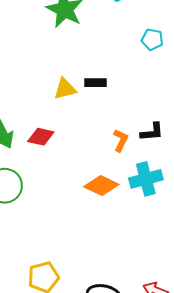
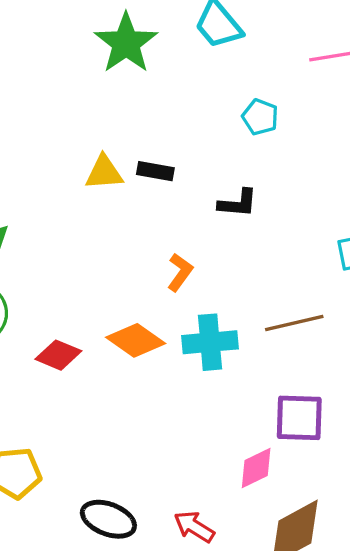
black L-shape: (152, 132) -> (238, 203), moved
red diamond: (41, 137) -> (58, 355), moved

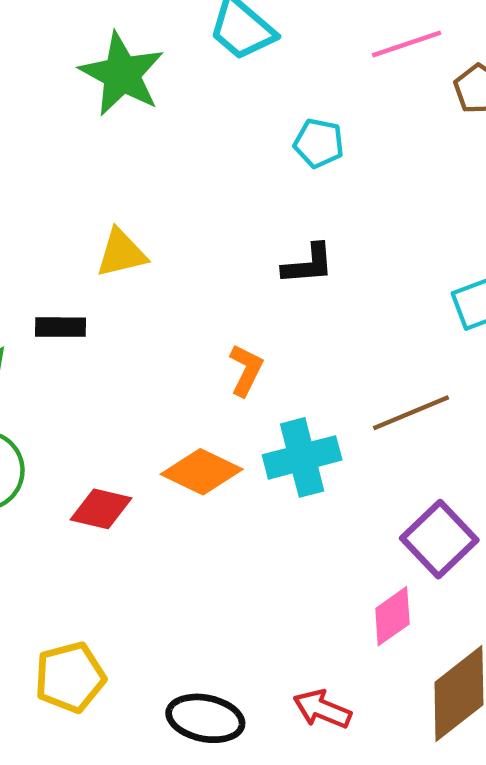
black rectangle: (155, 171) -> (61, 327), moved
purple square: (299, 418) -> (439, 539), turned -36

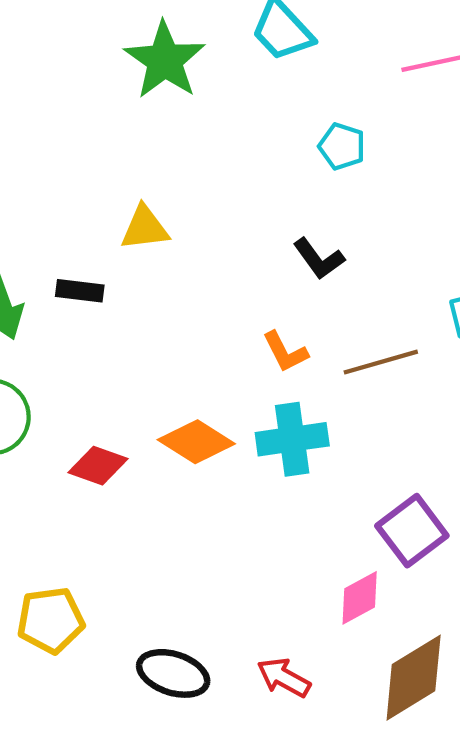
black L-shape: (308, 264) -> (319, 259), turned 52
orange L-shape: (246, 370) -> (285, 352), moved, turned 120
brown line: (411, 413) -> (381, 362), moved

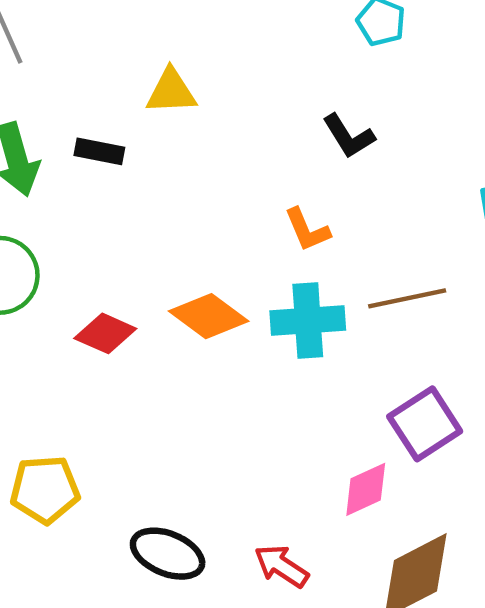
brown line: (381, 362) -> (407, 298), moved

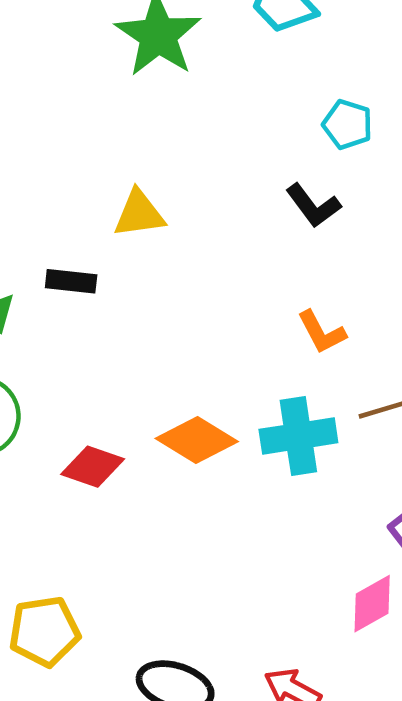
black L-shape: (349, 136) -> (313, 206), moved
orange L-shape: (307, 230) -> (322, 332), moved

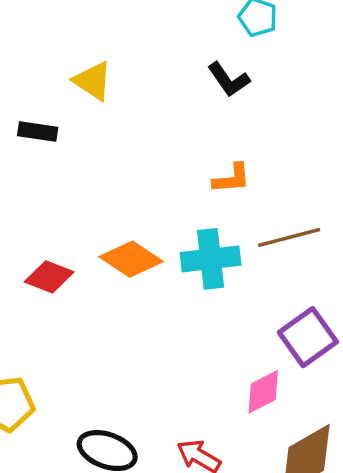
yellow triangle: (139, 214) -> (93, 81), turned 39
orange L-shape: (322, 332) -> (232, 179), turned -69

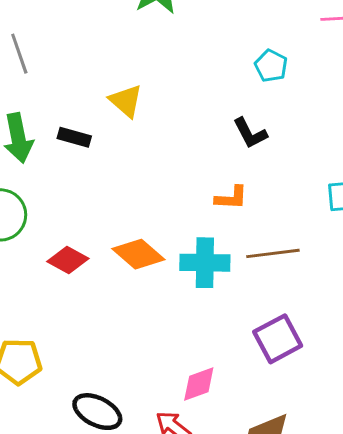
black L-shape: (229, 80) -> (250, 133), moved
pink diamond: (263, 392) -> (199, 384), moved

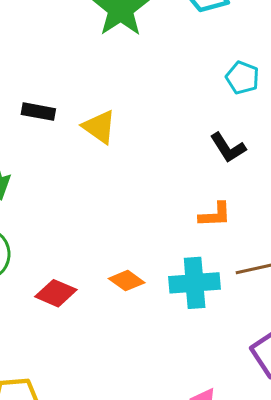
black rectangle: (74, 137) -> (38, 112), moved
orange diamond: (138, 254) -> (127, 281), size x0.7

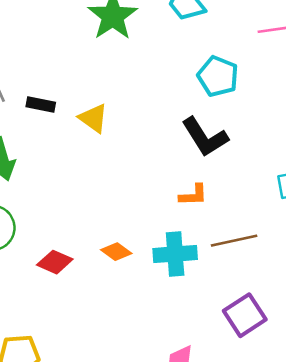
cyan pentagon: (242, 78) -> (218, 76), size x1.4
black L-shape: (228, 148) -> (205, 137), size x1.5

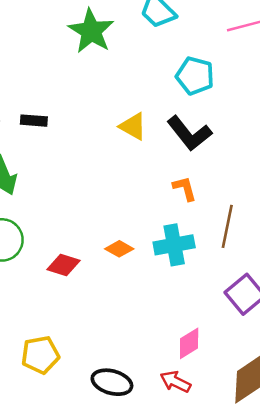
yellow triangle: (93, 118) -> (133, 126), moved
orange L-shape: (193, 195) -> (185, 188), turned -96
brown line: (234, 241) -> (227, 226), turned -60

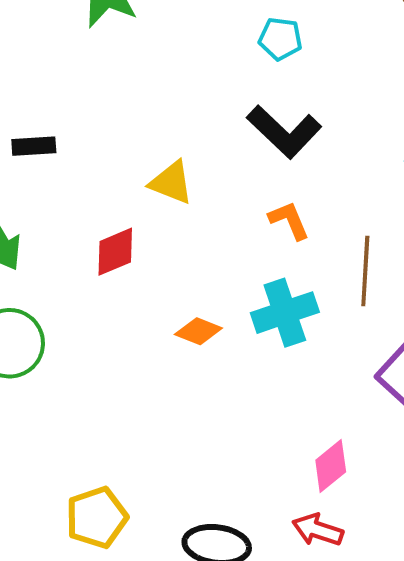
cyan pentagon: (195, 76) -> (280, 39), size x0.7
yellow triangle: (133, 126) -> (171, 183), moved
red diamond: (63, 265) -> (115, 252), moved, turned -32

